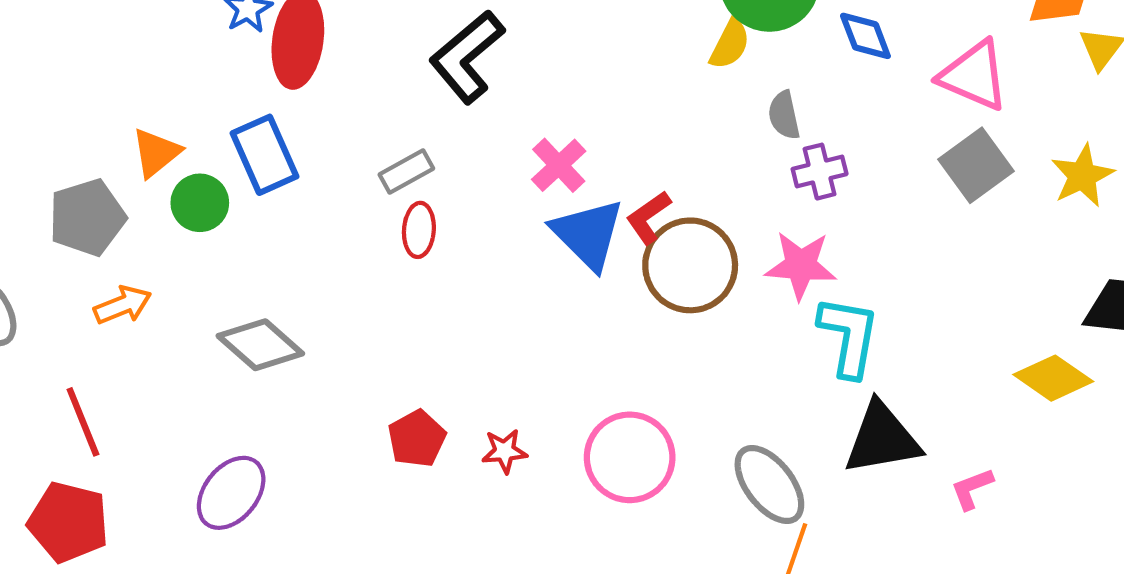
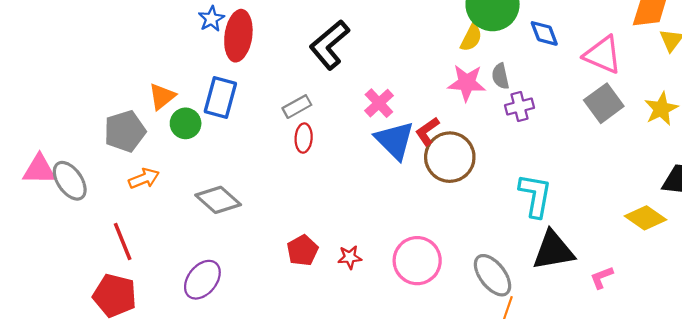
blue rectangle: (264, 155) -> (220, 98), turned 39
pink star: (801, 265) -> (467, 83), moved

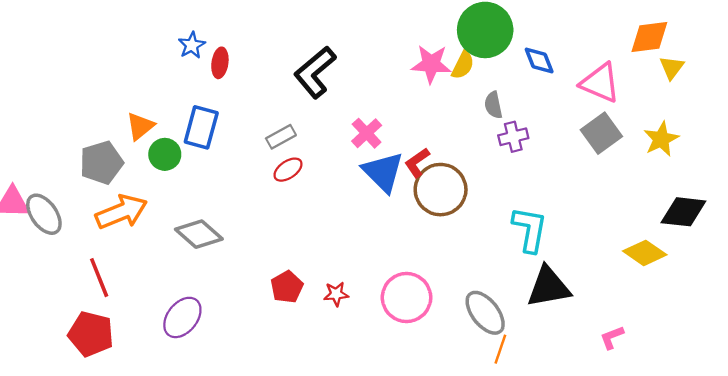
red ellipse: (238, 36) -> (220, 63), size x0.6
pink star: (467, 83) -> (431, 64), moved
red ellipse: (304, 138) -> (288, 170), turned 52
orange arrow: (144, 178) -> (121, 212), size x1.6
pink L-shape: (602, 277) -> (612, 337), moved

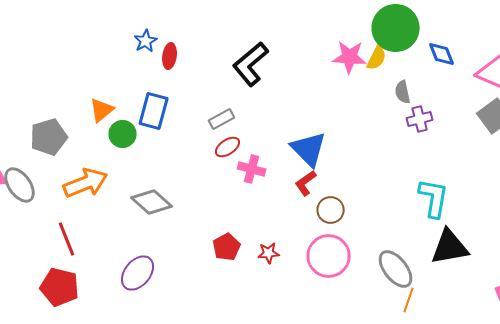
pink cross: (367, 133) -> (252, 169), moved, turned -32
gray pentagon: (101, 163) -> (49, 137), moved
red L-shape: (417, 163) -> (306, 183), moved
brown circle: (441, 190) -> (331, 210), moved, size x0.6

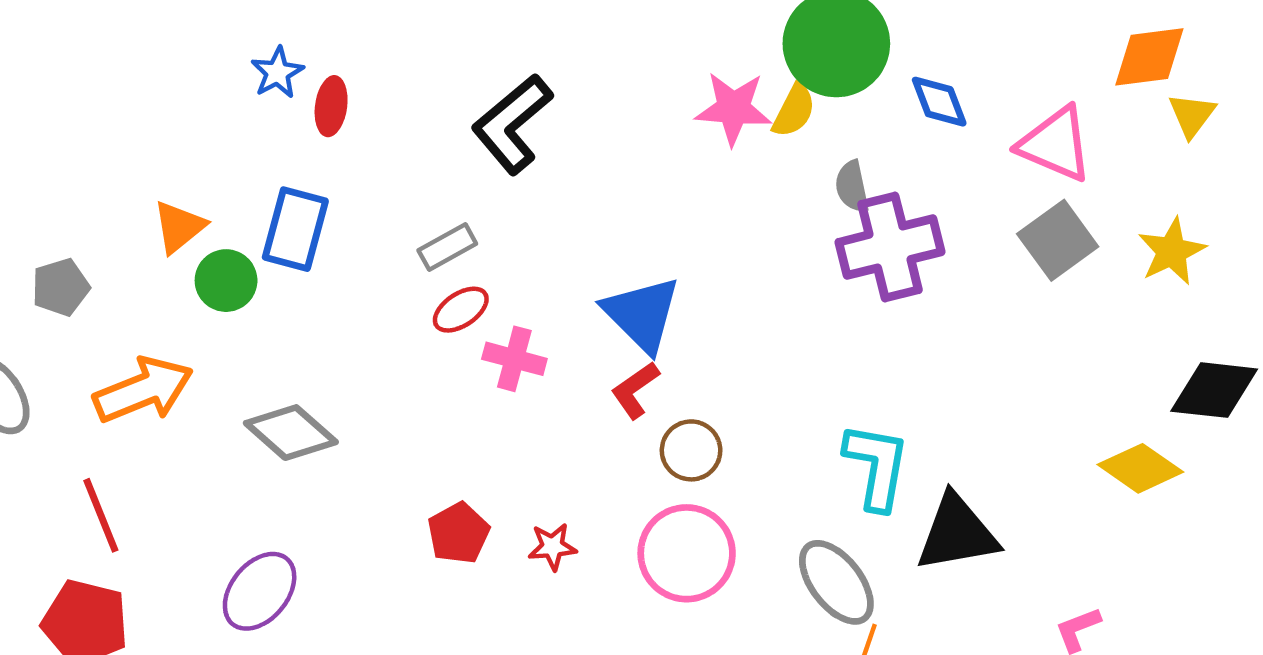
purple cross: (420, 119) -> (890, 247), size x1.8
gray pentagon: (49, 137) -> (61, 287), size x0.7
cyan L-shape: (434, 198) -> (877, 466), moved

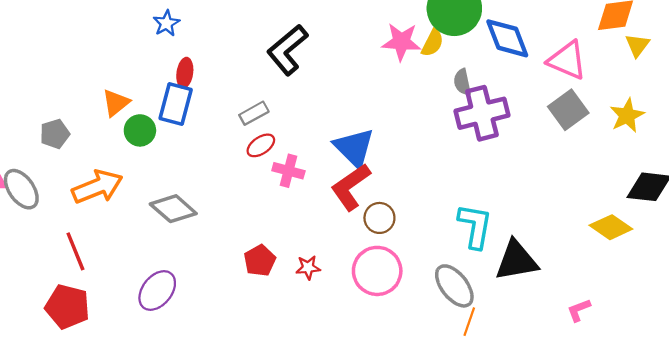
blue diamond: (939, 102) -> (507, 38), size x1.5
red ellipse: (331, 106) -> (185, 73), moved
red L-shape: (635, 390) -> (351, 187), size x1.6

